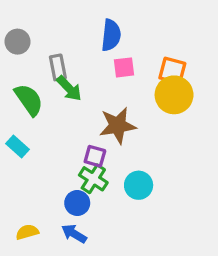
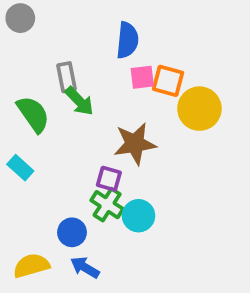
gray circle: (18, 42) -> (20, 18), moved
orange square: (172, 71) -> (168, 81), moved
cyan circle: (139, 185) -> (138, 216), moved
blue circle: (77, 203) -> (72, 232), moved
yellow semicircle: (27, 232) -> (31, 266), size x1.4

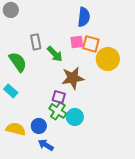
blue semicircle: (127, 40) -> (84, 17), moved
green arrow: (79, 101) -> (55, 54), moved
yellow semicircle: (31, 266) -> (16, 129), moved, turned 30

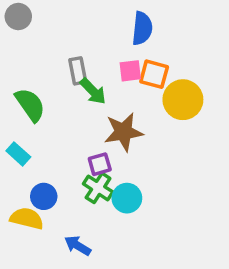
gray rectangle: (36, 42) -> (78, 71), moved
purple square: (59, 97) -> (100, 164), turned -32
blue circle: (39, 126) -> (44, 196), moved

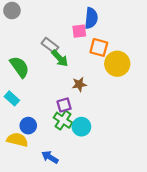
gray rectangle: (78, 71) -> (50, 45), turned -42
pink square: (130, 71) -> (79, 31), moved
brown star: (123, 132) -> (79, 84), size x0.6

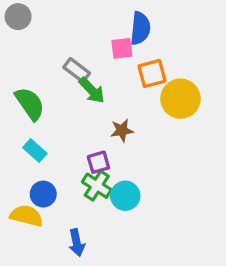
orange square: (99, 47) -> (152, 74), turned -30
cyan rectangle: (12, 98) -> (35, 151), moved
blue arrow: (50, 157) -> (77, 243), turned -133

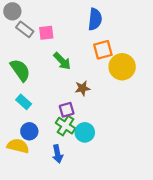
pink square: (122, 48) -> (46, 33), moved
gray rectangle: (77, 70) -> (25, 29), moved
blue arrow: (77, 243) -> (58, 154), moved

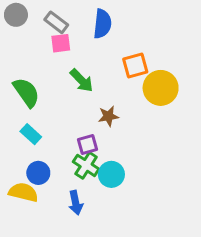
blue semicircle: (95, 19) -> (102, 24), moved
gray rectangle: (25, 29) -> (56, 22), moved

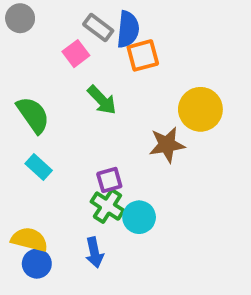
gray rectangle: (56, 22) -> (98, 28), moved
pink square: (61, 43) -> (76, 54), turned -30
orange square: (135, 66) -> (143, 55), moved
brown star: (108, 116) -> (167, 145), moved, size x1.4
blue circle: (38, 173) -> (37, 264), moved

